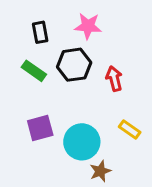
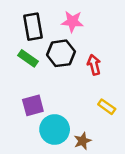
black rectangle: (40, 32) -> (33, 27), size x1.5
cyan circle: (82, 142) -> (55, 129), moved

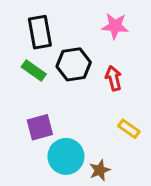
pink star: (72, 22) -> (115, 26), moved

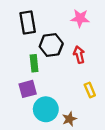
green rectangle: (34, 70) -> (34, 63), moved, turned 49
yellow rectangle: (129, 129) -> (90, 90), turned 32

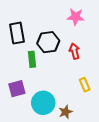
black rectangle: (28, 22) -> (17, 33), moved
purple square: (28, 89) -> (17, 89), moved

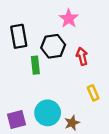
pink star: (76, 17) -> (69, 19), moved, turned 30
purple square: (17, 89) -> (17, 120), moved

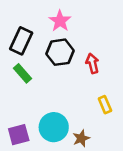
pink star: (69, 19) -> (60, 21), moved
black rectangle: (19, 36) -> (21, 41), turned 35
green rectangle: (35, 65) -> (22, 73), moved, turned -35

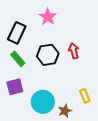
black hexagon: (60, 52) -> (48, 55), moved
yellow rectangle: (105, 105) -> (85, 96), moved
purple square: (19, 135) -> (15, 87), moved

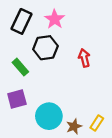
black rectangle: (17, 33) -> (22, 21), moved
black hexagon: (48, 55) -> (45, 48), moved
yellow rectangle: (85, 96) -> (97, 123), moved, turned 56

